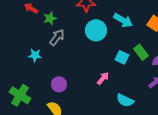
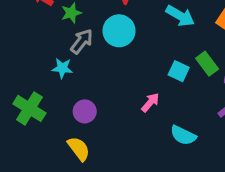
cyan circle: (96, 30) -> (119, 31), moved
cyan star: (35, 55) -> (62, 68), moved
green cross: (20, 95) -> (29, 108), moved

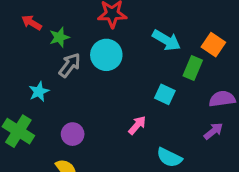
green rectangle: (207, 64) -> (193, 68), moved, turned 60
cyan star: (62, 68) -> (39, 92), moved, turned -30

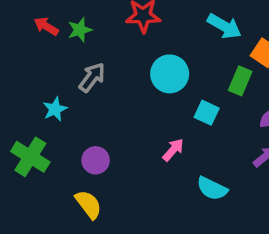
green star: (59, 37) -> (80, 30), moved
cyan arrow: (166, 40) -> (224, 26), moved
cyan circle: (106, 55) -> (170, 74), moved

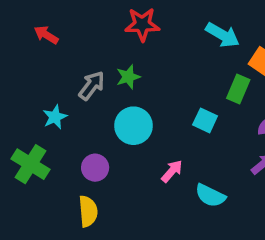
green star: (80, 30) -> (128, 77), moved
cyan circle: (170, 74) -> (133, 126), moved
pink arrow: (173, 150) -> (172, 171), moved
yellow semicircle: (89, 204) -> (88, 211), turned 32

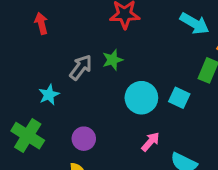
red arrow: (46, 35) -> (41, 23), turned 45
cyan circle: (133, 126) -> (141, 98), moved

